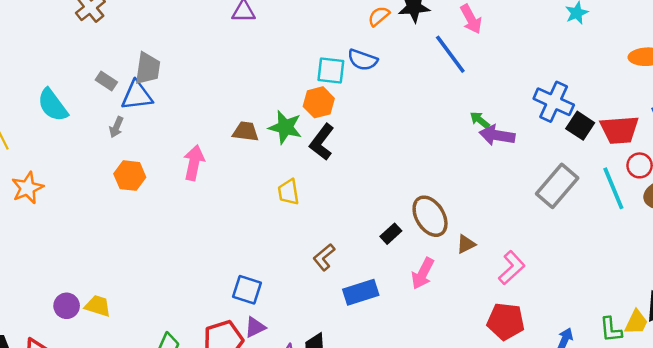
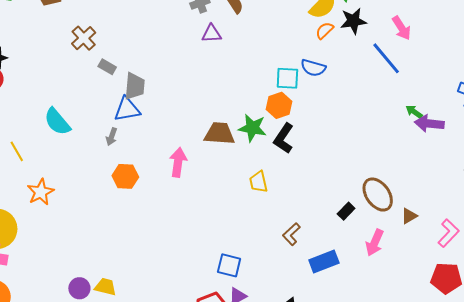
gray rectangle: (106, 81) -> (107, 67), moved
brown trapezoid: (246, 131) -> (220, 134), size x1.4

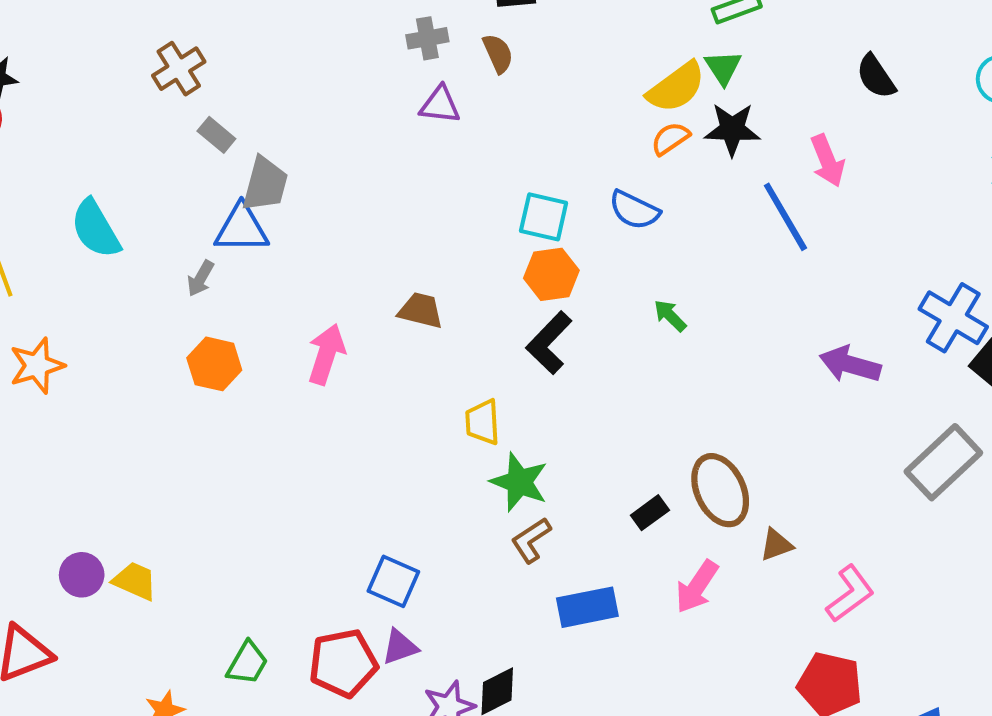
cyan square: (287, 78) -> (544, 217), moved
green arrow: (414, 112) -> (670, 316), moved
green star: (252, 128) -> (519, 482), moved
brown trapezoid: (220, 134) -> (421, 310), size x0.7

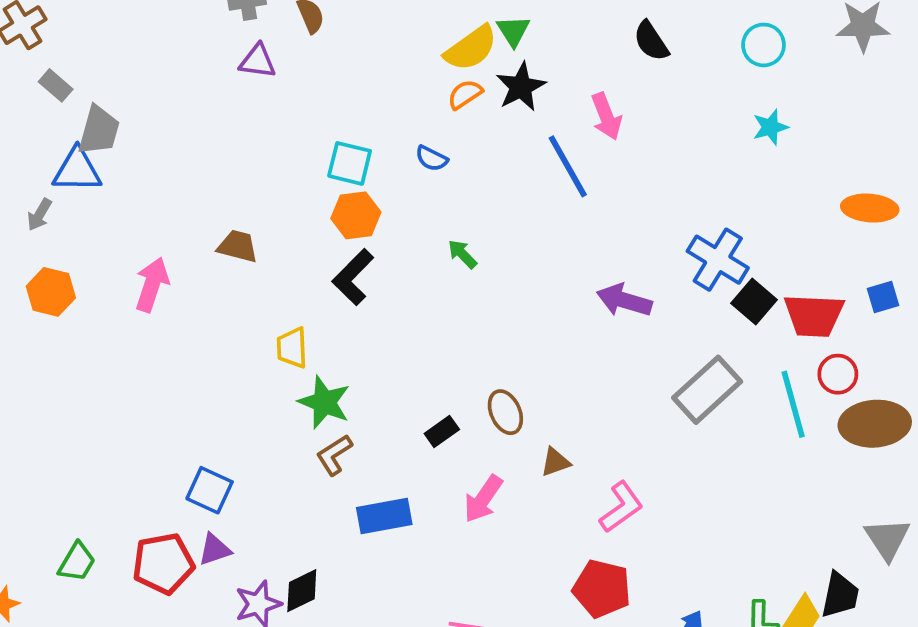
black star: (732, 129) -> (521, 87), turned -30
blue semicircle: (634, 210) -> (431, 158), size x0.7
brown ellipse: (720, 490) -> (505, 412), size x0.7

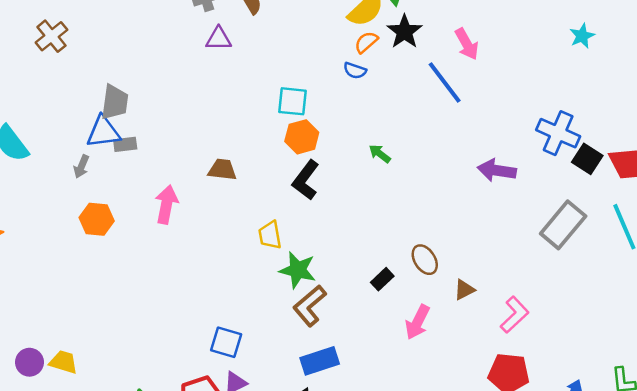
gray rectangle: (56, 85) -> (125, 144), moved, turned -40
blue semicircle: (431, 158) -> (355, 71), moved
brown L-shape: (334, 455) -> (310, 306), size x1.4
blue rectangle: (384, 516) -> (320, 361), moved

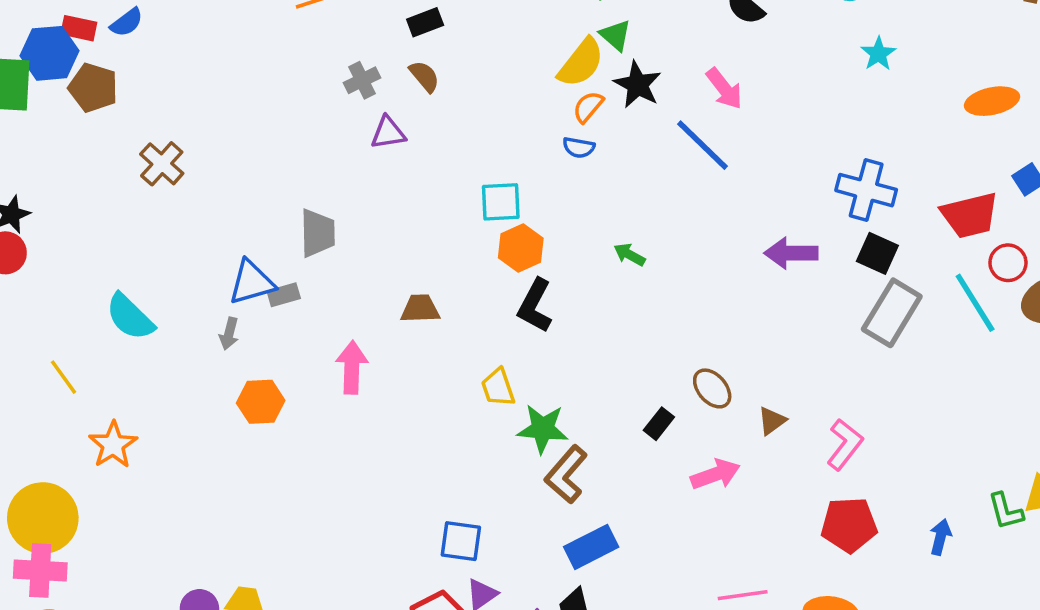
gray trapezoid: (115, 102) -> (318, 233), moved
black square: (587, 159) -> (877, 253), moved
pink arrow: (418, 322) -> (715, 474), turned -128

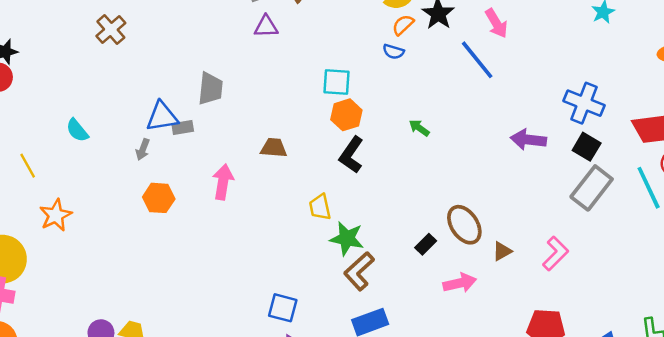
cyan semicircle: (130, 317) -> (77, 130), size x0.7
brown ellipse: (712, 388) -> (464, 225), size x1.4
pink L-shape: (845, 444) -> (555, 254), moved

